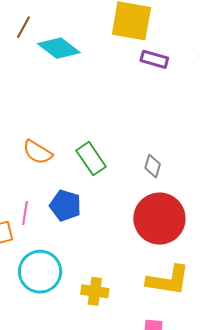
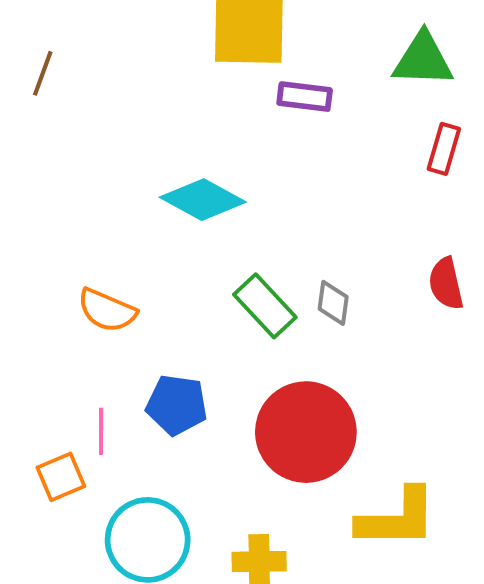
cyan diamond: (59, 48) -> (203, 200), moved
green rectangle: (91, 159) -> (265, 306), moved
red circle: (159, 219) -> (306, 432), moved

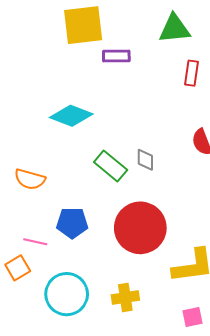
pink line: (101, 431) -> (35, 242), turned -70

